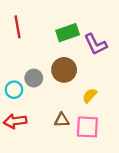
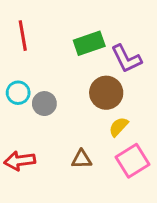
brown circle: (64, 70) -> (106, 93), moved
cyan circle: (14, 90) -> (18, 93), moved
pink square: (87, 127) -> (132, 161), moved, turned -35

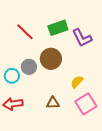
red line: (23, 36) -> (25, 32), moved, turned -36
cyan circle: (18, 93) -> (12, 76), moved
brown circle: (106, 93) -> (51, 59), moved

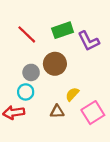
cyan circle: (12, 76) -> (26, 92), moved
yellow semicircle: (77, 82) -> (72, 94), moved

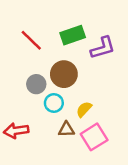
purple L-shape: (89, 41) -> (103, 48), turned -80
cyan circle: (26, 92) -> (54, 103), moved
pink square: (93, 113) -> (94, 137), moved

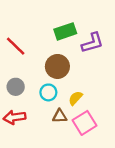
red line: (31, 40) -> (16, 46), moved
gray circle: (36, 84) -> (16, 87), moved

